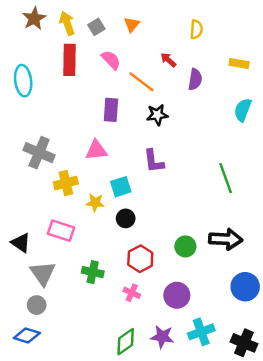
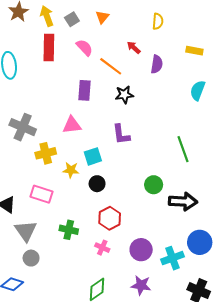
green circle: (185, 246) -> (154, 185), moved
gray circle: (37, 305) -> (31, 258), moved
cyan cross: (201, 332) -> (172, 258), moved
purple star: (162, 337) -> (141, 285), moved

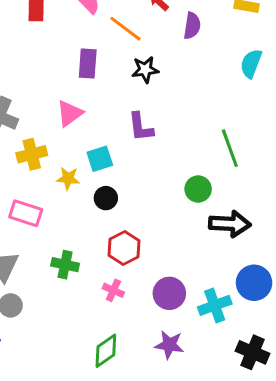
pink triangle: (72, 125) -> (70, 113), turned -30
green circle: (154, 185) -> (198, 189), moved

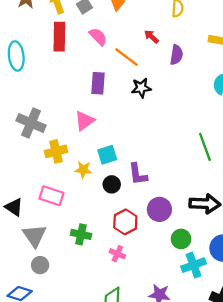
purple L-shape: (141, 127) -> (138, 174), moved
green circle: (198, 189) -> (181, 239), moved
purple circle: (169, 293) -> (159, 209), moved

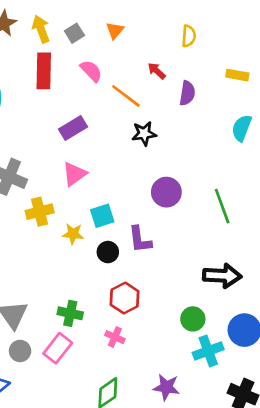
purple rectangle: (98, 83) -> (73, 128), moved, turned 55
pink rectangle: (51, 196) -> (58, 348), moved, turned -70
purple circle: (159, 209) -> (166, 192), moved

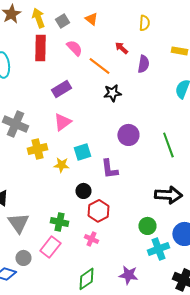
orange triangle: (115, 30) -> (91, 19), turned -32
black circle: (108, 252) -> (83, 191), moved
gray circle: (20, 351) -> (23, 258), moved

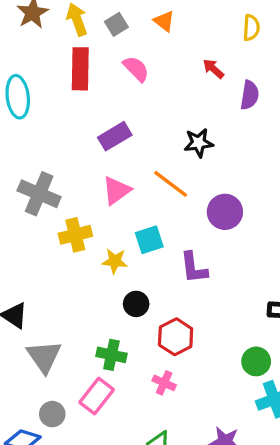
orange line: (99, 66) -> (171, 184), moved
black circle: (83, 191) -> (136, 304), moved

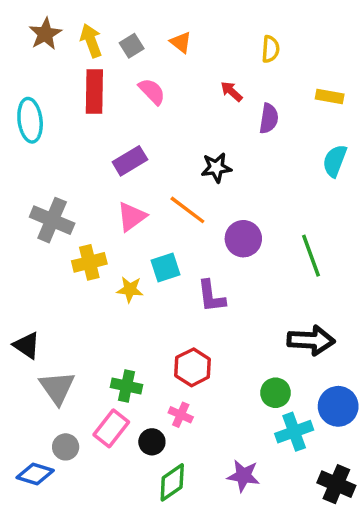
black circle: (136, 304) -> (152, 442), moved

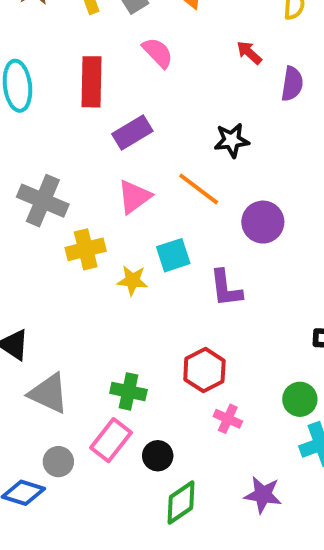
red rectangle: (94, 91) -> (91, 82), moved
gray triangle: (57, 388) -> (49, 393), turned -30
pink cross: (181, 415) -> (228, 419), moved

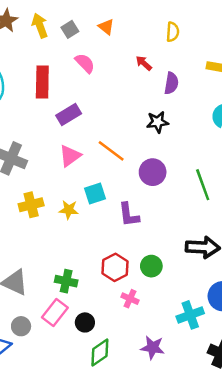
black star: (232, 140) -> (158, 122), moved
yellow cross: (86, 249) -> (31, 205), moved
green circle: (300, 399) -> (151, 266), moved

